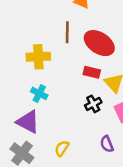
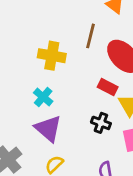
black cross: (93, 104) -> (101, 123), turned 35
purple triangle: (28, 122) -> (48, 129), moved

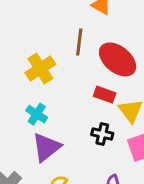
yellow cross: (52, 56) -> (40, 69), turned -36
purple triangle: (48, 129) -> (46, 147), turned 48

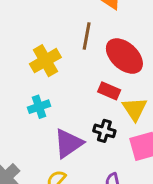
cyan cross: (37, 114) -> (39, 107), turned 35
purple triangle: (46, 147) -> (68, 143), moved

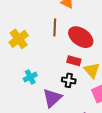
yellow cross: (45, 61) -> (19, 39), moved
black cross: (104, 131) -> (69, 80), moved

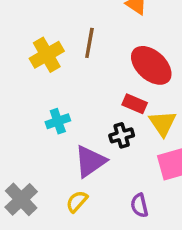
brown line: (55, 27) -> (89, 43), moved
black cross: (69, 80) -> (122, 135), turned -32

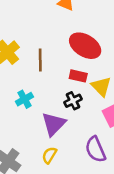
brown line: (89, 43) -> (40, 60), moved
purple semicircle: (139, 205) -> (95, 149), size x1.5

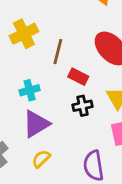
red rectangle: (78, 76) -> (78, 77), moved
purple triangle: (54, 124) -> (36, 124), moved

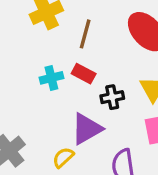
red rectangle: (78, 77) -> (84, 74), moved
purple triangle: (36, 124) -> (87, 129), moved

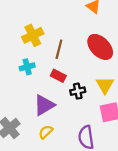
cyan cross: (51, 78) -> (27, 67), moved
purple triangle: (87, 129) -> (44, 105), moved

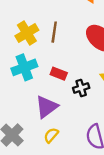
brown line: (59, 49) -> (54, 32), moved
cyan cross: (27, 67) -> (24, 67), size x1.5

